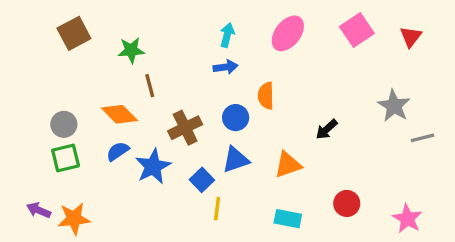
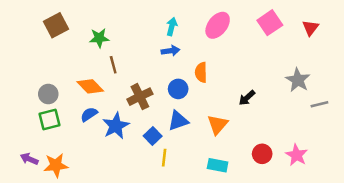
orange triangle: (288, 165) -> (218, 125), turned -30
pink star: (407, 219) -> (297, 155), moved

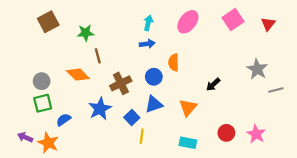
blue semicircle: (89, 114) -> (64, 120), moved
orange star: (56, 165) -> (48, 143), turned 30

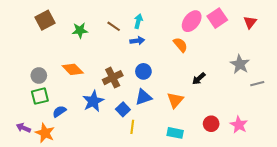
pink ellipse: (188, 22) -> (192, 21), moved
brown line: (98, 56) -> (114, 26), moved, turned -40
orange semicircle: (174, 62) -> (180, 45), moved, turned 140

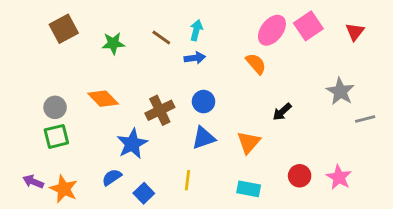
blue square: (123, 109) -> (144, 193), moved
blue semicircle: (59, 111) -> (112, 177), moved

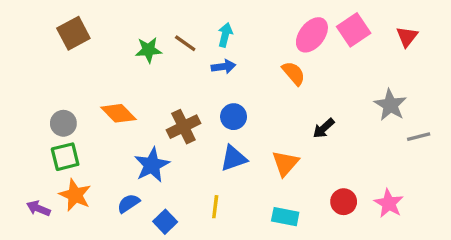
green star: (113, 43) -> (148, 50), moved
orange star: (64, 189) -> (75, 195), moved

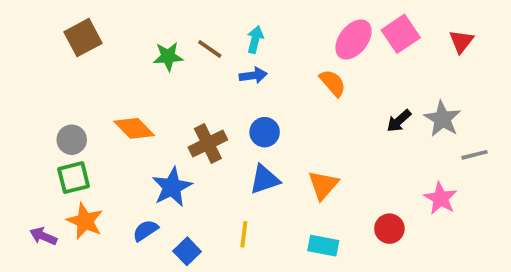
black arrow: (324, 128) -> (399, 121), moved
pink star: (389, 203) -> (440, 198), moved

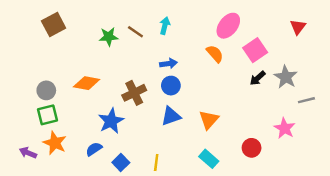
pink square: (401, 34) -> (255, 50), moved
blue arrow: (253, 75) -> (168, 64), moved
orange diamond: (134, 128) -> (87, 83), turned -35
yellow line: (244, 234) -> (156, 162), moved
cyan rectangle: (323, 246) -> (209, 159), turned 30

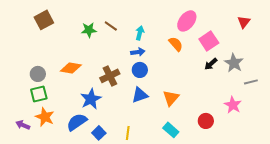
cyan arrow: (165, 26) -> (140, 33), moved
blue semicircle: (94, 149) -> (77, 122), size x1.5

